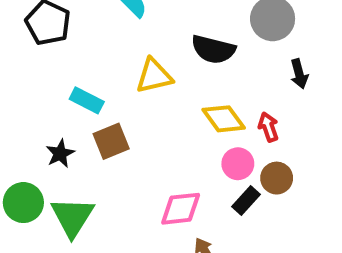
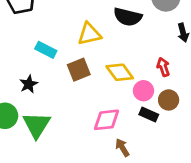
yellow diamond: (224, 119) -> (120, 72), moved
brown square: (111, 141) -> (79, 70), moved
black rectangle: (246, 200) -> (149, 114), turned 72

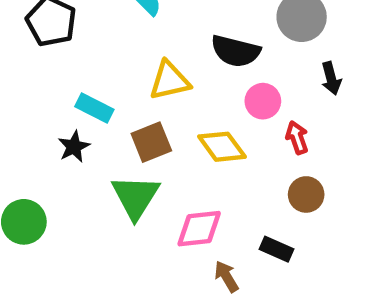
black star: (29, 84) -> (74, 147), moved
pink circle: (143, 91) -> (263, 101), moved
black rectangle: (149, 114) -> (277, 249), moved
green triangle: (37, 125) -> (135, 197), moved

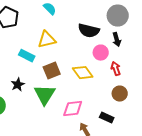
black arrow: (331, 78) -> (117, 40), moved
yellow triangle: (170, 81) -> (47, 40), moved
black star: (74, 147) -> (18, 85), moved

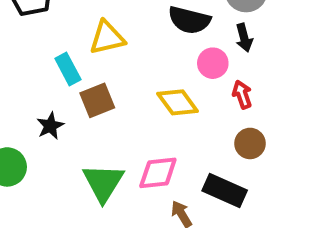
cyan rectangle: (27, 56) -> (68, 69), turned 35
brown square: (52, 71) -> (97, 100), moved
green triangle: (45, 95) -> (103, 183), moved
black rectangle: (107, 118) -> (225, 190), size x1.5

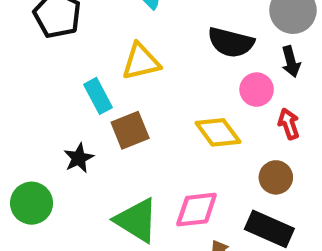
brown circle: (250, 143) -> (276, 177), moved
green triangle: (103, 183) -> (137, 220), turned -30

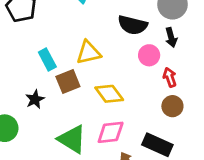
yellow triangle: (141, 62) -> (89, 53), moved
yellow diamond: (218, 132) -> (109, 94), moved
brown circle: (276, 177) -> (172, 106), moved

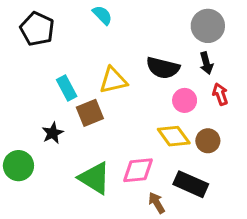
black semicircle: (133, 25) -> (163, 68), moved
pink circle: (149, 55) -> (185, 100), moved
red arrow: (170, 77) -> (220, 94), moved
yellow diamond: (109, 94) -> (174, 136), moved

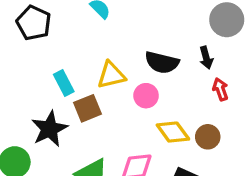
gray circle: (208, 26) -> (227, 20), moved
pink circle: (185, 100) -> (146, 96), moved
black star: (53, 133) -> (50, 129), size x1.6

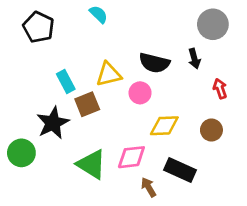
red arrow: (220, 89) -> (220, 89), moved
yellow diamond: (173, 132) -> (164, 126), turned -56
brown circle: (208, 137) -> (211, 130), moved

